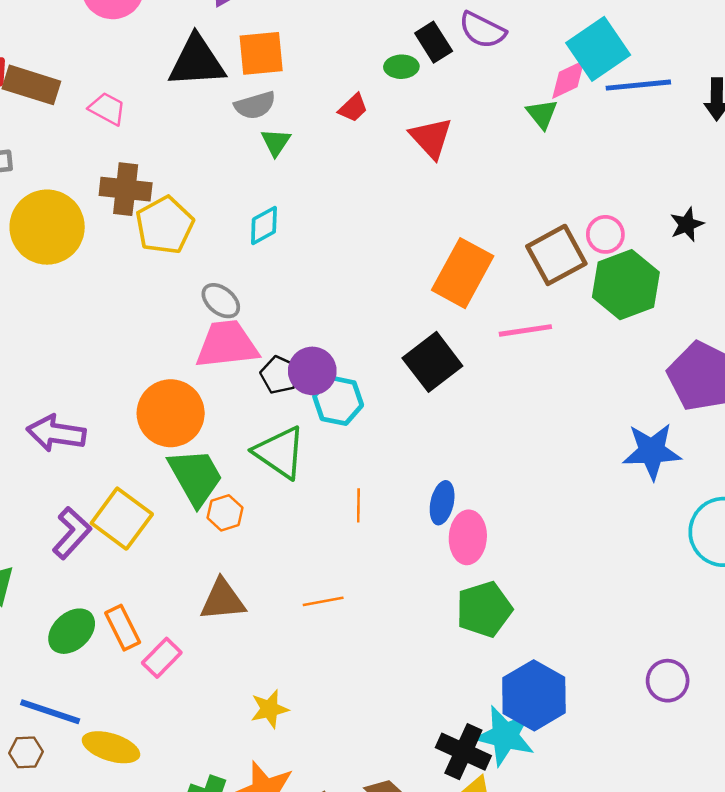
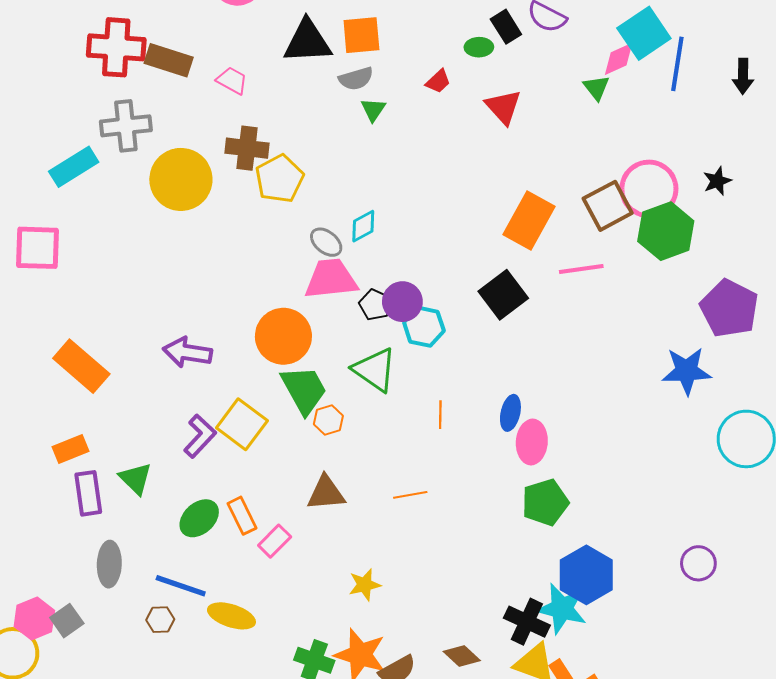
blue line: (638, 85) -> (677, 64), turned -76
cyan diamond: (264, 225) -> (363, 226), moved
pink circle: (605, 234) -> (649, 189), size x1.8

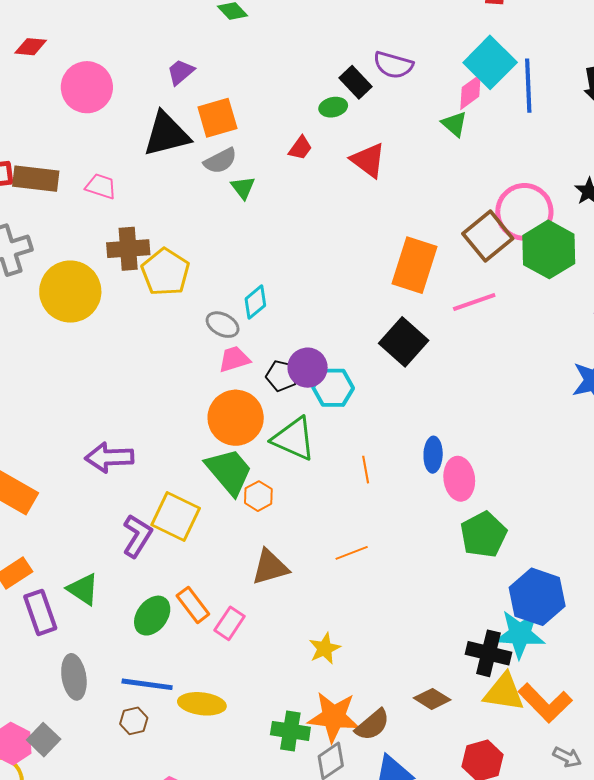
pink trapezoid: (331, 279) -> (234, 359), size x0.6
orange circle: (283, 336) -> (236, 418), moved

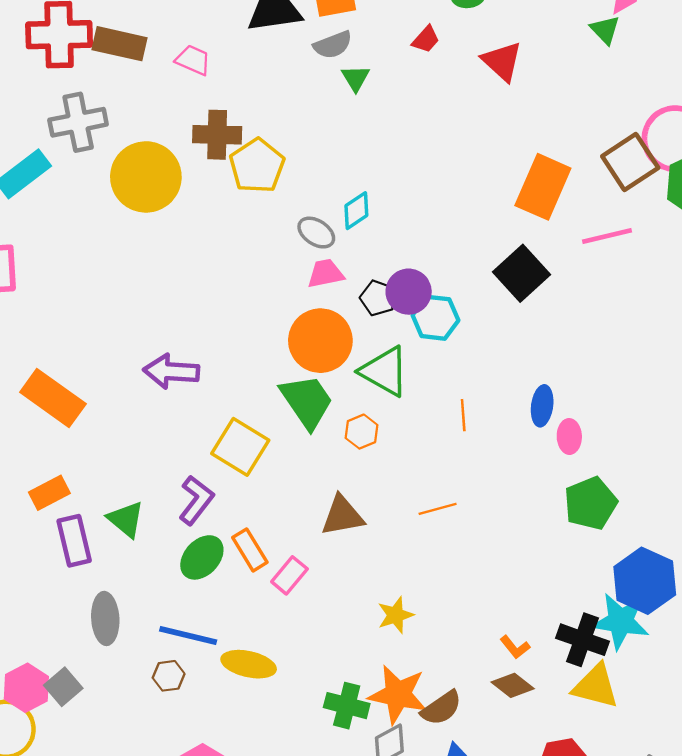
pink ellipse: (459, 479) -> (569, 436), size x0.7
orange hexagon: (258, 496) -> (362, 432), moved
purple L-shape: (137, 536) -> (196, 500), moved
orange L-shape: (545, 703) -> (515, 647), moved, size x0.5

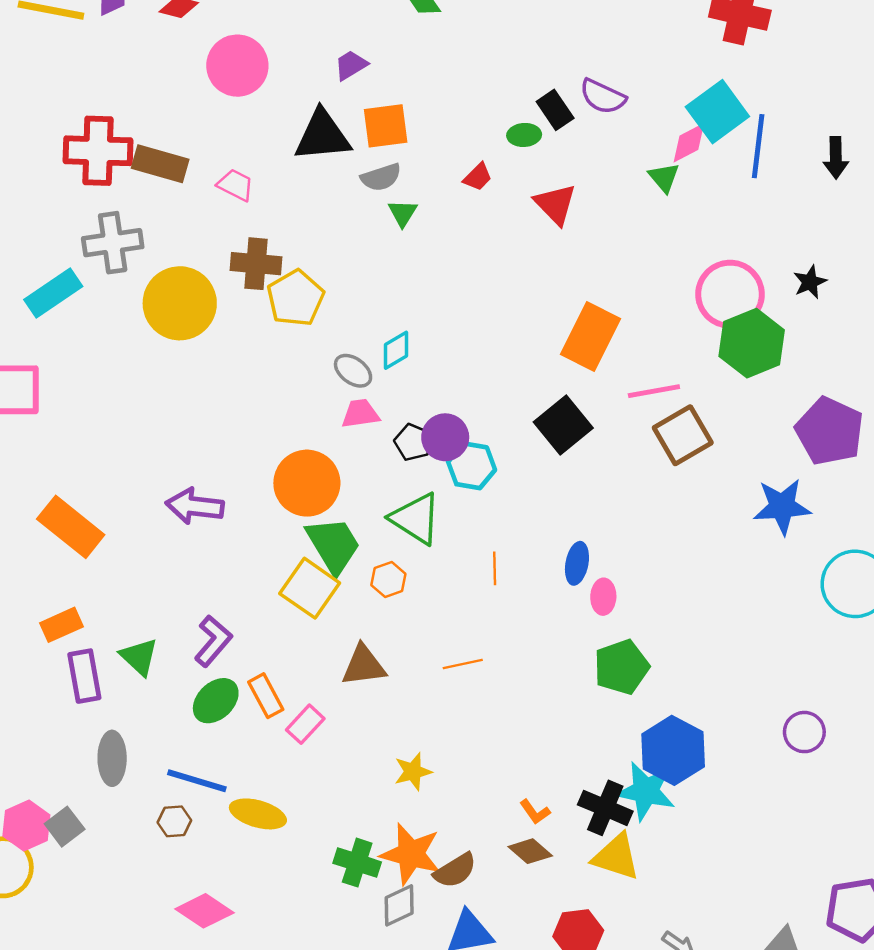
brown square: (630, 162) -> (683, 435), moved
orange circle: (320, 341) -> (307, 483), moved
yellow square: (240, 447) -> (310, 588), moved

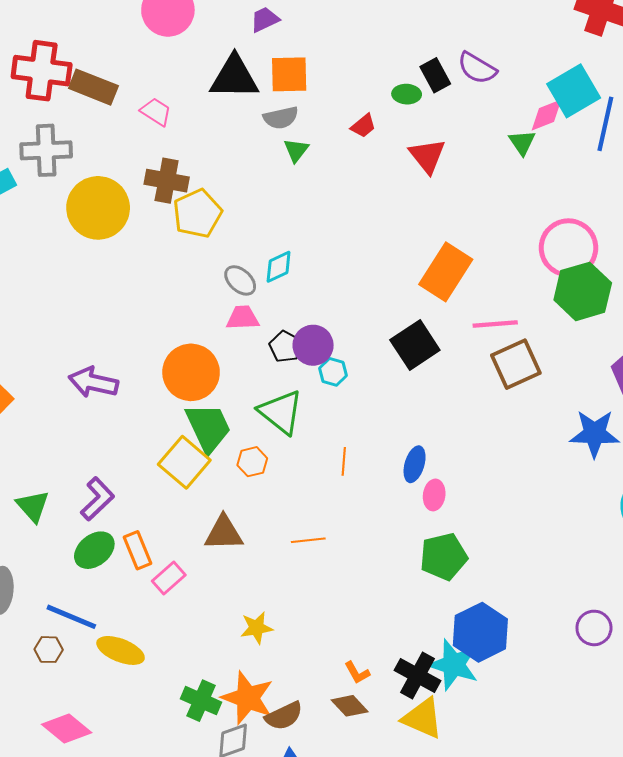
cyan hexagon: (472, 466) -> (333, 372), size x0.7

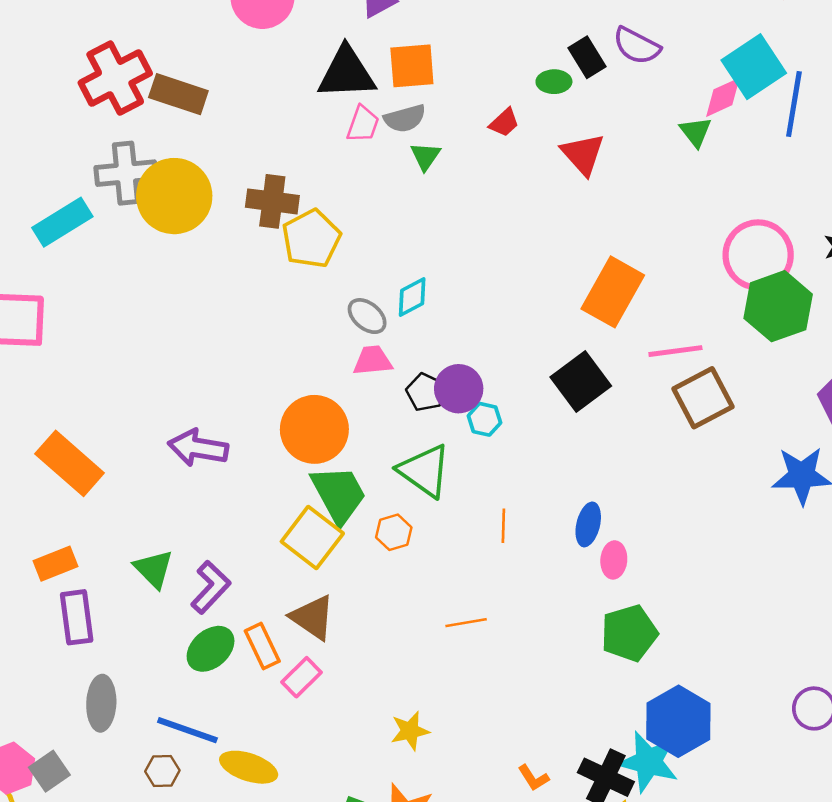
red cross: (42, 71) -> (115, 78), turned -32
pink trapezoid: (156, 112) -> (363, 124), moved, turned 80
yellow circle: (98, 208) -> (174, 196), moved
green triangle: (33, 506) -> (154, 569), moved
brown triangle: (224, 533) -> (313, 617), moved, turned 39

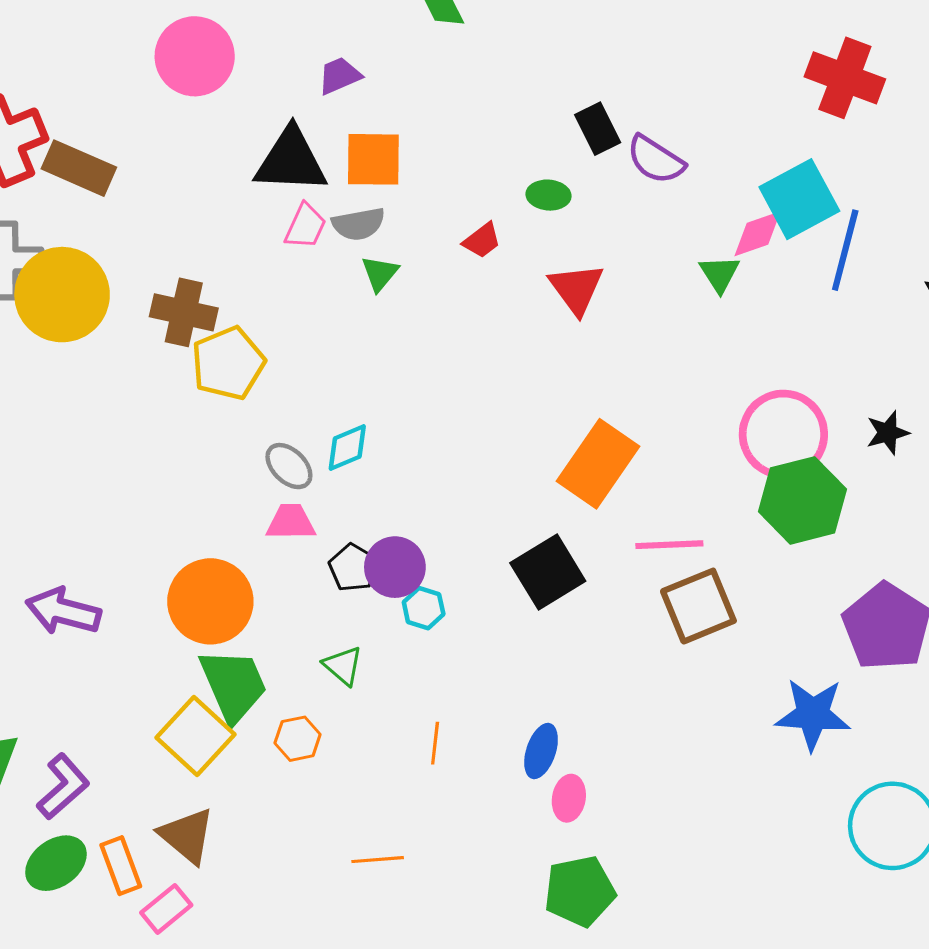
black rectangle: (587, 57) -> (598, 129), moved
green triangle: (425, 471) -> (343, 666), size x0.6

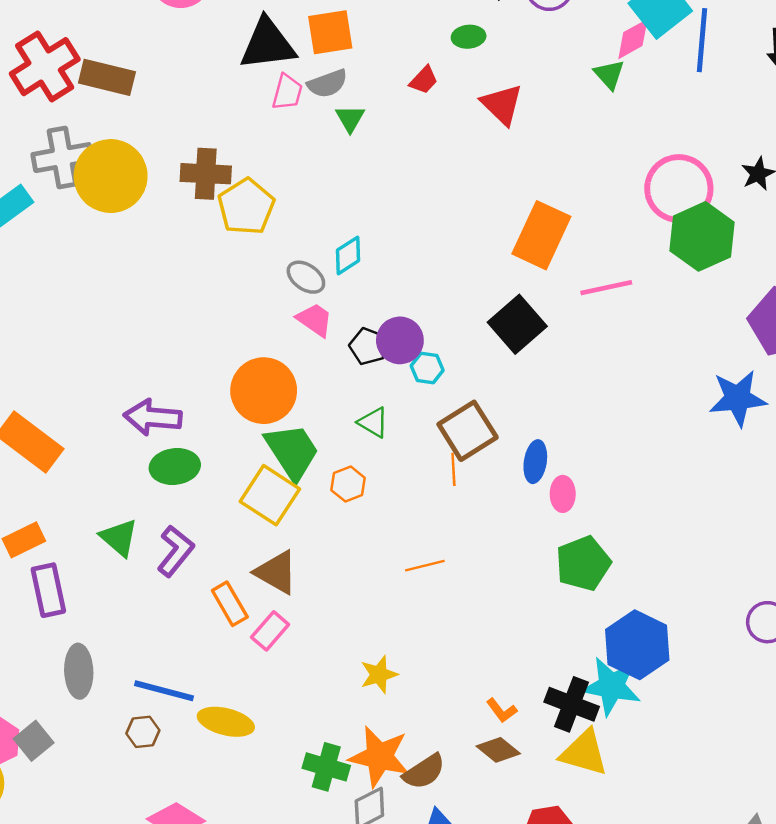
pink trapezoid: (291, 522) -> (315, 320), turned 45
brown square: (698, 606) -> (468, 431), moved
green ellipse: (56, 863) -> (175, 467), moved, turned 39

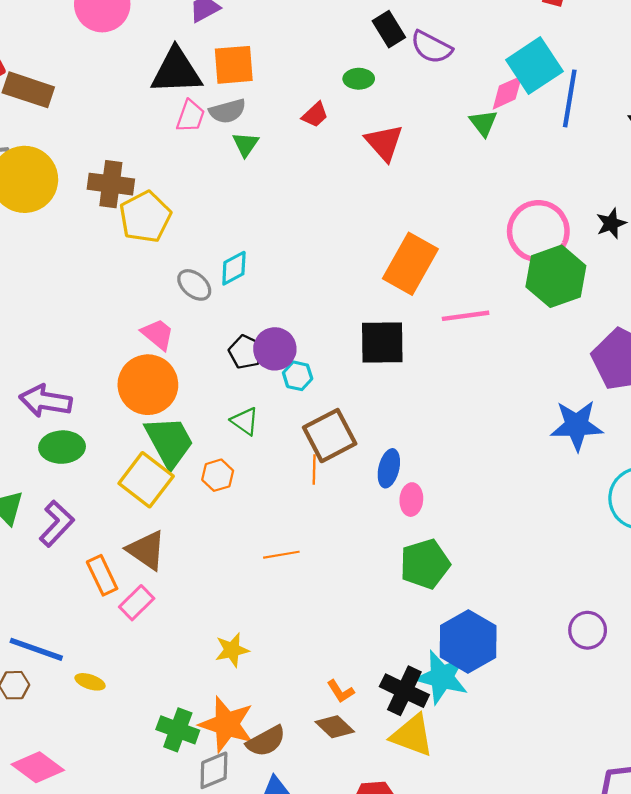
pink trapezoid: (315, 320) -> (158, 334), moved
black square: (517, 324) -> (382, 343), turned 36
yellow ellipse: (226, 722) -> (90, 682), size x0.6

